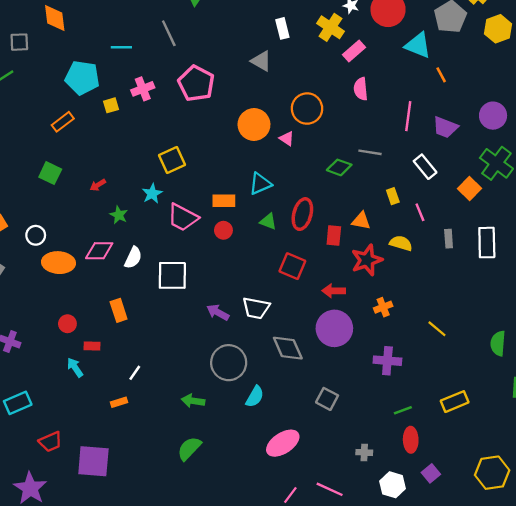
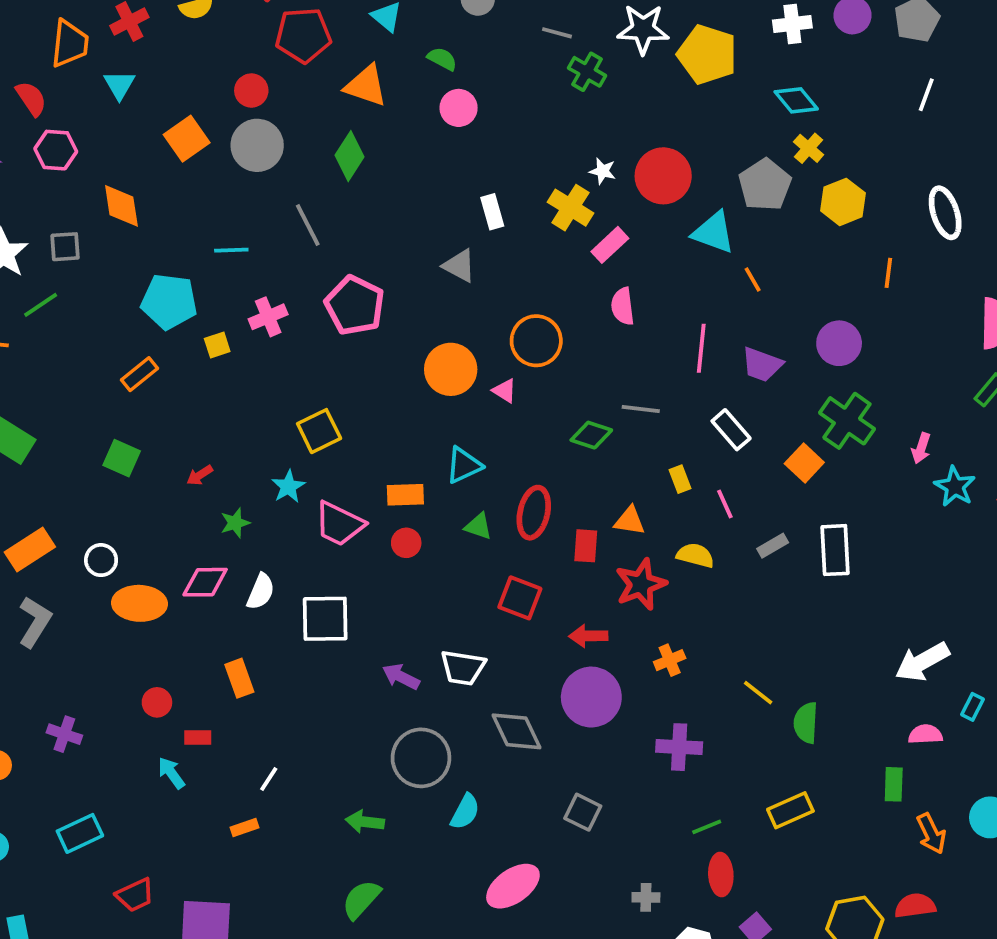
green star: (119, 215) -> (235, 523), turned 30
gray rectangle: (449, 239) -> (773, 546), turned 66
green semicircle: (498, 343) -> (806, 723), moved

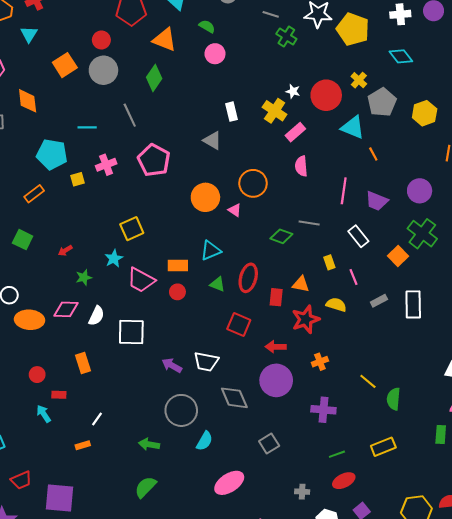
yellow cross: (809, 148) -> (359, 80), moved
gray square: (583, 812) -> (269, 444), turned 30
red ellipse: (721, 875) -> (344, 481), turned 65

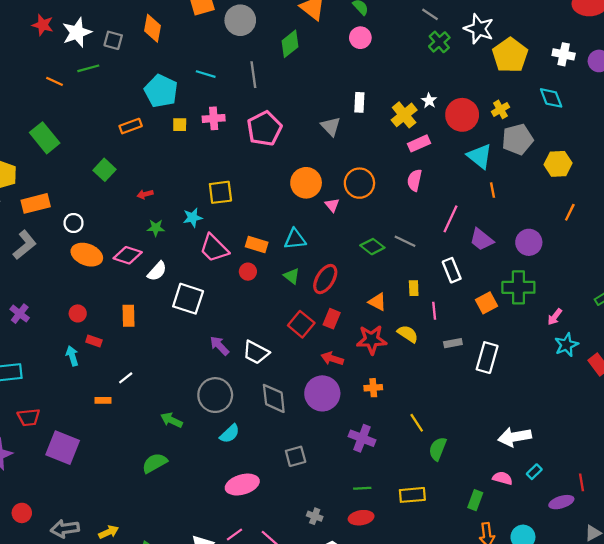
green cross: (422, 234) -> (518, 287), turned 36
red rectangle: (276, 297) -> (332, 319), moved

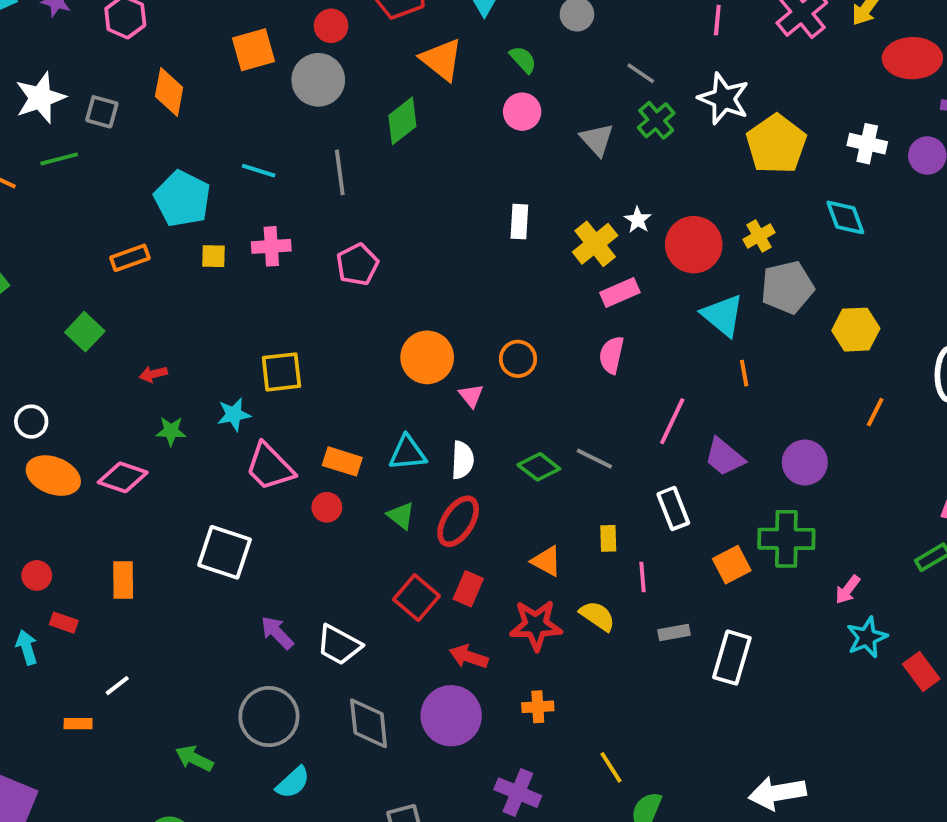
gray triangle: (331, 126) -> (597, 140), moved
pink pentagon: (264, 129) -> (357, 264), size x0.7
orange circle: (359, 183) -> (518, 359), size x0.7
white semicircle: (157, 271) -> (462, 460), moved, turned -40

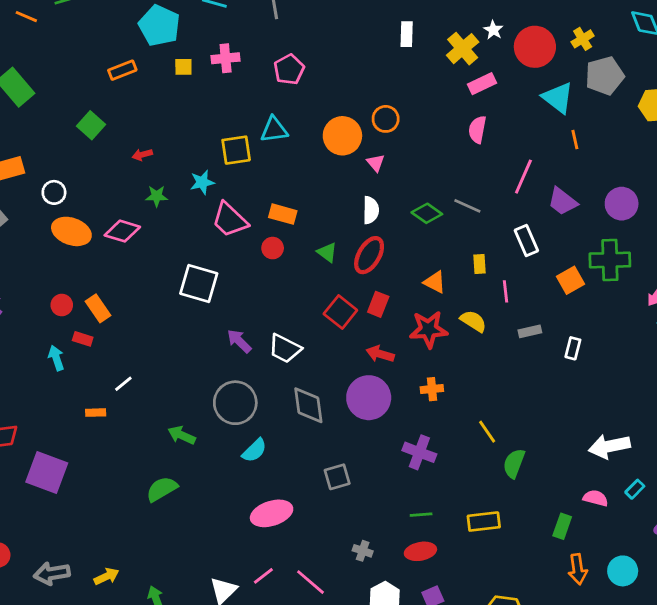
orange circle: (518, 359) -> (386, 119), moved
cyan triangle: (408, 453) -> (274, 130), moved
orange rectangle: (123, 580) -> (98, 308), moved, turned -32
white rectangle: (732, 658) -> (573, 348), size x0.6

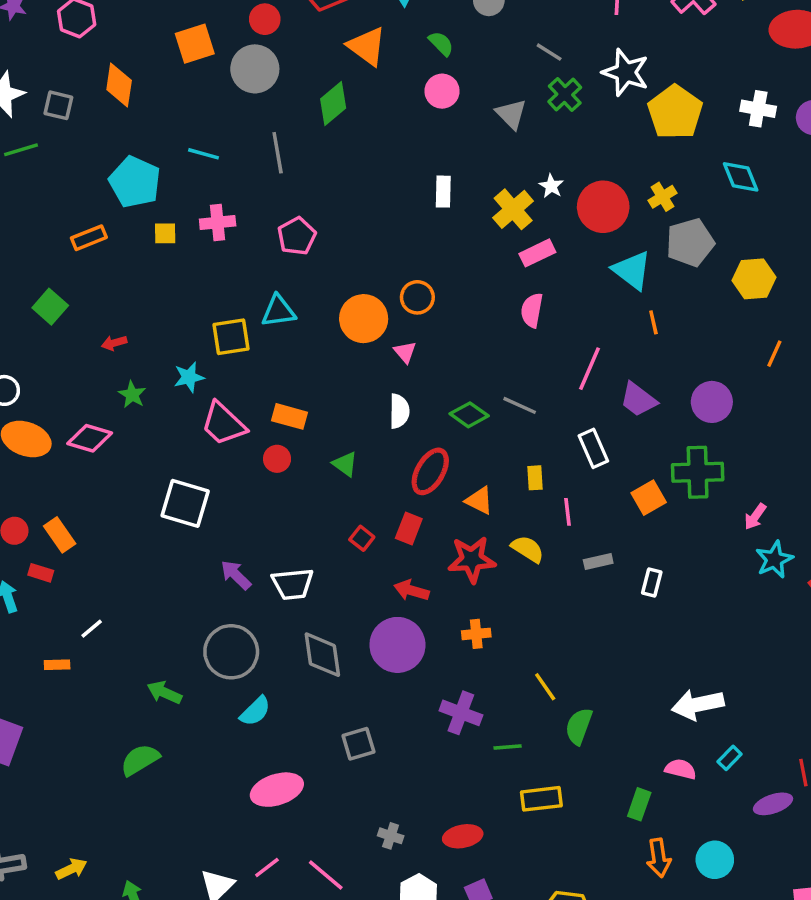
green star: (157, 196) -> (132, 395), turned 30
red ellipse: (369, 255) -> (430, 471), moved
red square: (340, 312) -> (362, 538), size x0.6
white trapezoid: (285, 348) -> (293, 584), turned -32
green line: (421, 515) -> (508, 747), moved

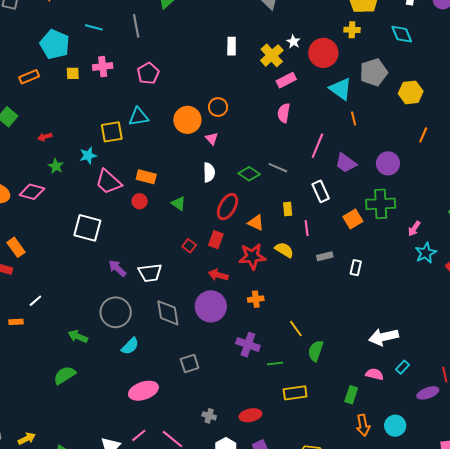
yellow cross: (662, 197) -> (352, 30), moved, turned 35

